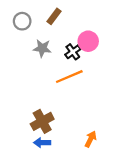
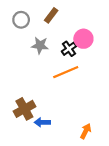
brown cross: (42, 121) -> (24, 109), moved
blue arrow: (42, 143) -> (42, 122), moved

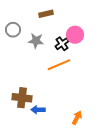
brown rectangle: (51, 15) -> (46, 14), turned 40
gray circle: (21, 20) -> (13, 30), moved
brown cross: (24, 109) -> (22, 98), turned 36

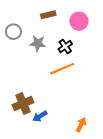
pink circle: (75, 35) -> (79, 21), moved
brown cross: (22, 98) -> (23, 104), turned -30
blue arrow: (38, 110) -> (40, 116), turned -32

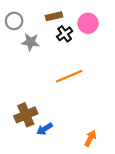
gray circle: (13, 32) -> (14, 21), moved
gray star: (38, 43) -> (31, 42), moved
black cross: (65, 46) -> (65, 34), moved

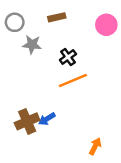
pink circle: (88, 23) -> (106, 25), moved
black cross: (65, 34) -> (68, 57), moved
blue arrow: (45, 129) -> (47, 119), moved

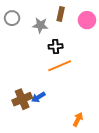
brown rectangle: (57, 17) -> (61, 14), moved, turned -64
gray star: (32, 45) -> (40, 25), moved
black cross: (68, 57) -> (56, 46), turned 32

